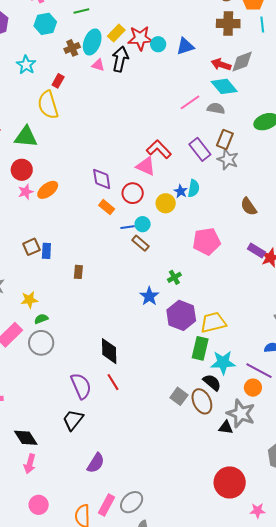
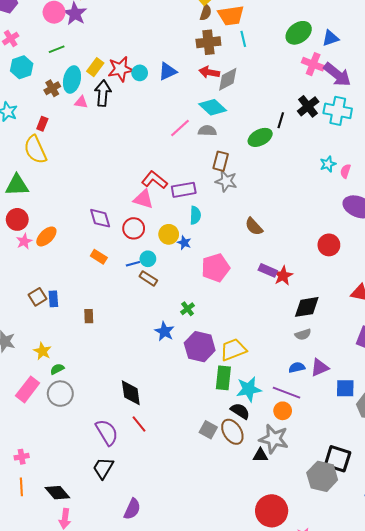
red arrow: (221, 64) -> (209, 72), moved
purple rectangle: (200, 149) -> (184, 190), moved, turned -55
blue star: (181, 191) -> (184, 243), moved
orange rectangle: (107, 207) -> (99, 257), moved
yellow star: (29, 300) -> (42, 351), turned -30

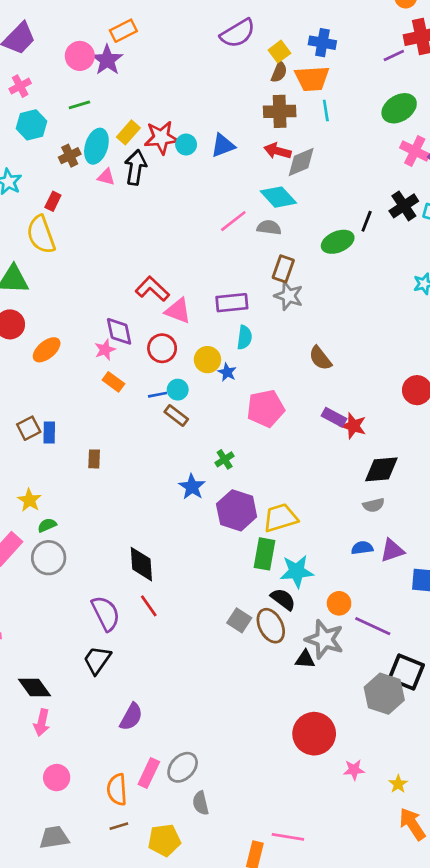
red L-shape: (154, 180) -> (152, 289), moved
pink star: (24, 241) -> (105, 350), moved
red star: (283, 276) -> (353, 426), turned -30
purple line: (287, 393) -> (373, 626), moved

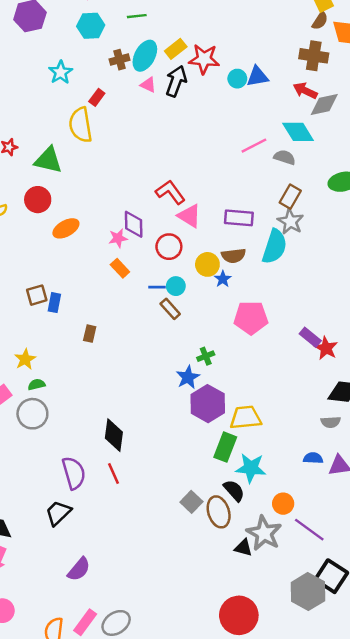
cyan circle: (186, 145) -> (237, 79), moved
cyan semicircle: (244, 337) -> (275, 247), moved, size x1.6
brown semicircle: (320, 358) -> (234, 256), moved, turned -70
blue star: (192, 487) -> (188, 377), moved

